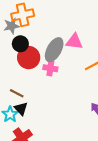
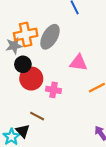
gray ellipse: (54, 50) -> (50, 37), moved
brown line: (17, 93) -> (37, 116), moved

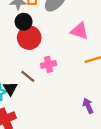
pink cross: (54, 90) -> (49, 64), moved, turned -32

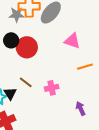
black circle: (24, 22) -> (11, 40), moved
pink cross: (49, 64) -> (52, 88), moved

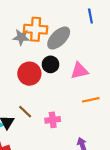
black circle: (11, 40) -> (51, 64), moved
pink triangle: (72, 41) -> (79, 71), turned -36

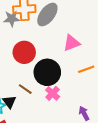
black circle: (51, 64) -> (47, 72), moved, size x1.6
pink cross: (53, 120) -> (53, 93), turned -32

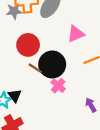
brown line: (25, 89) -> (35, 68), moved

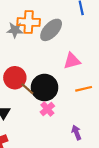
red circle: (28, 45) -> (15, 78), moved

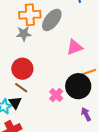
gray star: (15, 30) -> (24, 34), moved
black circle: (45, 87) -> (78, 86), moved
brown line: (27, 89) -> (21, 88), moved

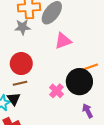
pink triangle: (75, 47) -> (63, 41), moved
brown line: (21, 88) -> (20, 83), turned -48

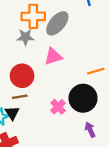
pink triangle: (63, 41) -> (53, 56), moved
orange line: (90, 67) -> (96, 71), moved

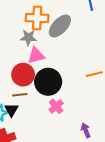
pink triangle: (53, 56) -> (36, 56), moved
black circle: (83, 98) -> (48, 82), moved

